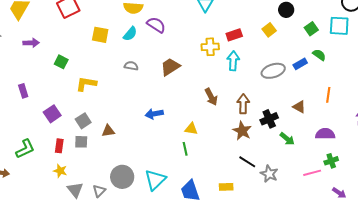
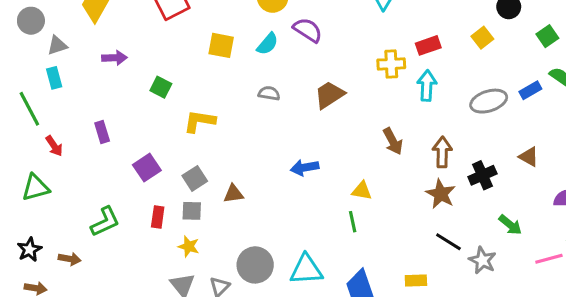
green arrow: (287, 139) -> (510, 225), moved
yellow star: (60, 171) -> (189, 246), moved
cyan triangle: (155, 180) -> (306, 270), turned 40

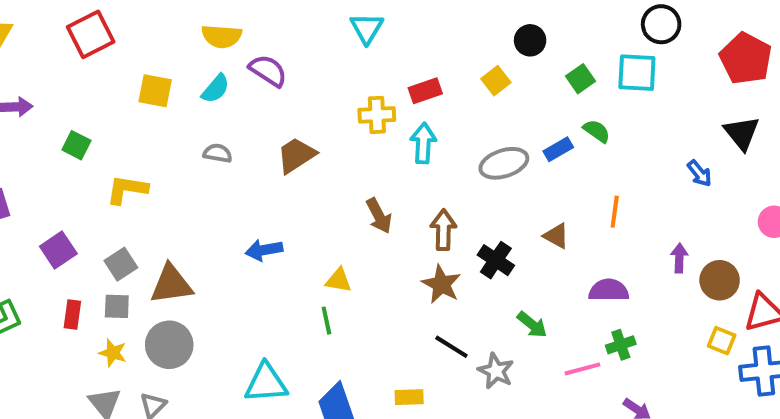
black cross: (482, 175) -> (496, 260), turned -32
brown triangle: (233, 194) -> (171, 284), size x1.6
gray circle: (255, 265) -> (169, 345), moved

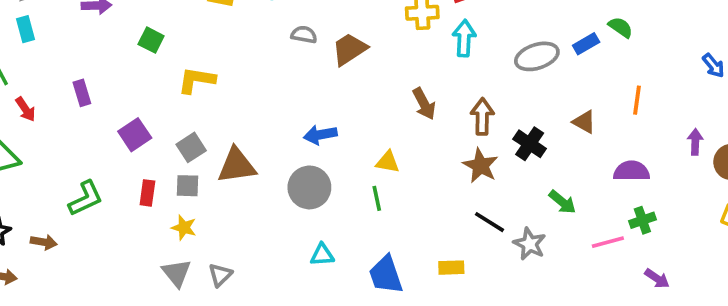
gray semicircle: (218, 153) -> (304, 35), moved
gray circle: (169, 345) -> (309, 187), moved
cyan triangle: (266, 383) -> (322, 255), size x0.6

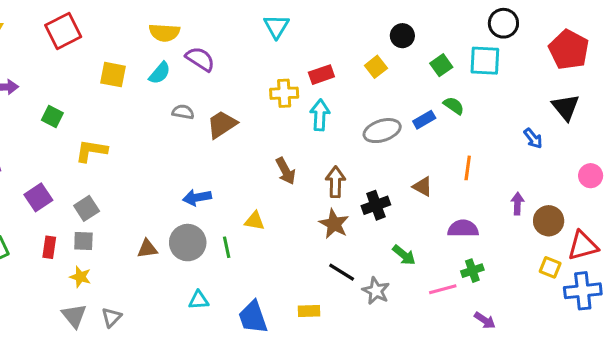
black cross: (530, 144) -> (376, 205), turned 36
brown triangle: (237, 166) -> (147, 249), moved, size x0.6
green line: (377, 198) -> (227, 247), moved

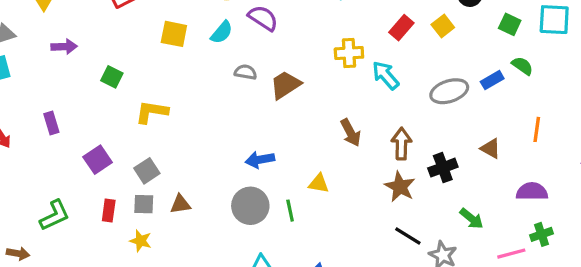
green square: (441, 65) -> (510, 24), turned -30
red rectangle: (321, 75) -> (401, 28), moved, turned -30
cyan arrow: (320, 115) -> (386, 75), turned -44
brown triangle: (147, 249) -> (180, 204), moved

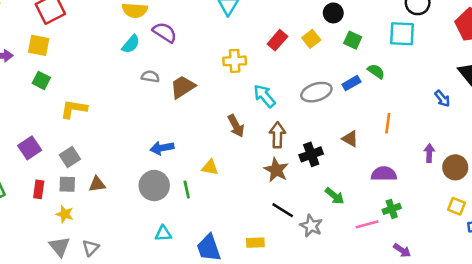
green square: (510, 24) -> (353, 40), moved
yellow square: (174, 34) -> (39, 45), moved
cyan arrow: (386, 75) -> (264, 96), moved

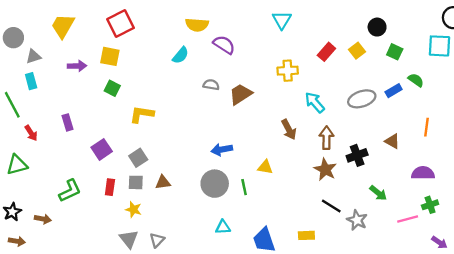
cyan semicircle: (131, 44) -> (181, 55), moved

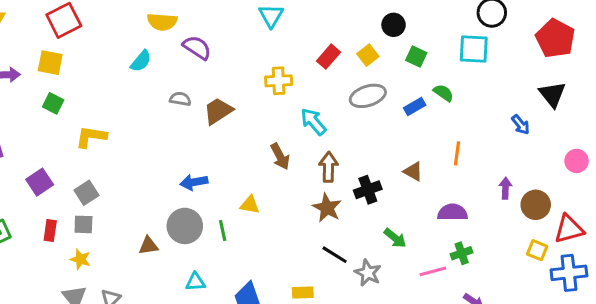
gray ellipse: (362, 99) -> (368, 96), moved
brown triangle: (163, 182) -> (149, 246), moved

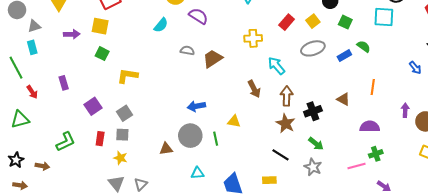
green arrow: (395, 238) -> (316, 144), moved
black line: (335, 255) -> (280, 155), moved

